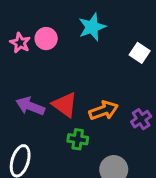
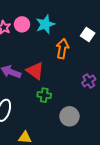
cyan star: (92, 27) -> (45, 24), moved
orange arrow: (104, 110) -> (62, 49), moved, turned -60

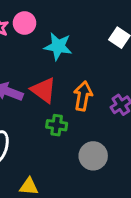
cyan star: (45, 24) -> (58, 46), moved, turned 30
orange arrow: (62, 49) -> (83, 96), moved

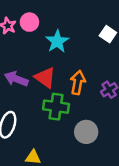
cyan star: (58, 46) -> (57, 41), turned 30
green cross: (57, 125) -> (56, 107), size x1.5

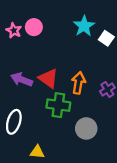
cyan star: (57, 41) -> (84, 26), moved

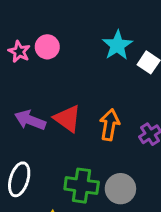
green cross: (58, 105) -> (82, 186), moved

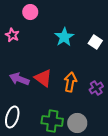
cyan star: (117, 45) -> (64, 37), moved
pink circle: (47, 47) -> (30, 12), moved

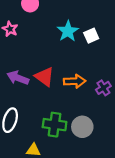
white square: (95, 42) -> (91, 36), moved, turned 32
orange arrow: (70, 82) -> (75, 81), turned 78

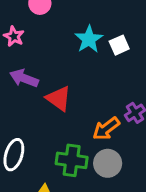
purple arrow: (18, 78) -> (24, 78), moved
orange arrow: (75, 81) -> (106, 129), moved, turned 145

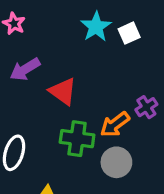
purple arrow: (24, 78) -> (25, 69), turned -52
green cross: (72, 160) -> (77, 139), moved

